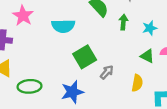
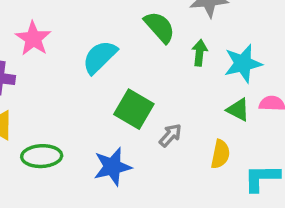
cyan semicircle: (63, 26) -> (100, 57), turned 135
cyan star: (150, 28) -> (243, 63), size x1.5
green square: (85, 57) -> (134, 109), turned -30

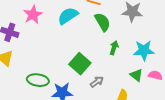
green arrow: (200, 53) -> (114, 48), moved
cyan semicircle: (100, 57) -> (68, 16), moved
green ellipse: (42, 156) -> (38, 80), moved

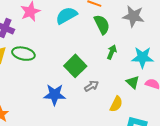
green ellipse: (38, 80) -> (23, 54), moved

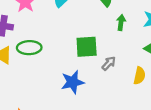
green square: (75, 66) -> (87, 47), turned -35

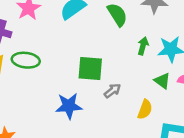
green arrow: (121, 23) -> (143, 46), moved

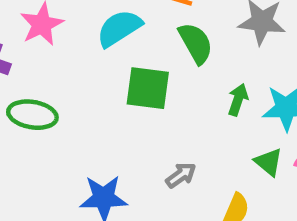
green square: (90, 68) -> (148, 88), moved

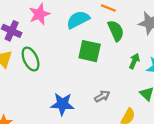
green ellipse: (32, 115) -> (31, 59), turned 50

